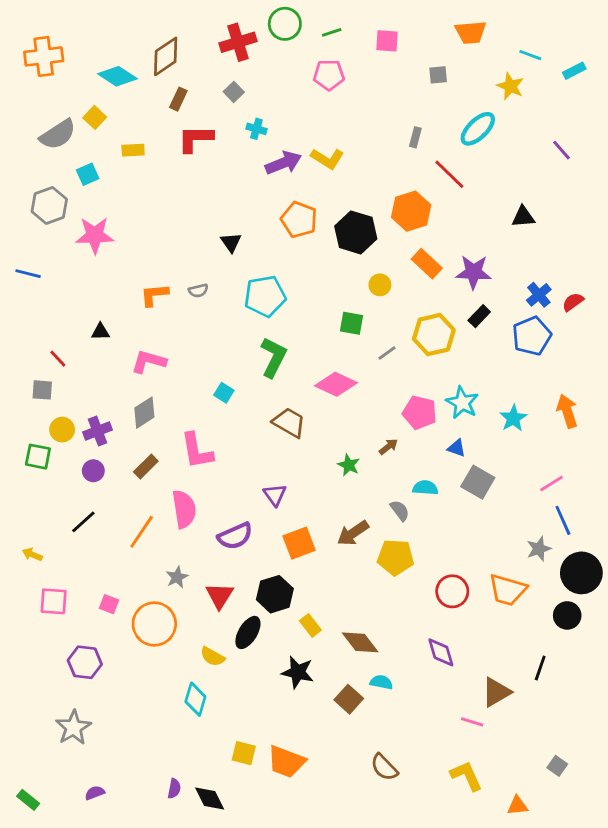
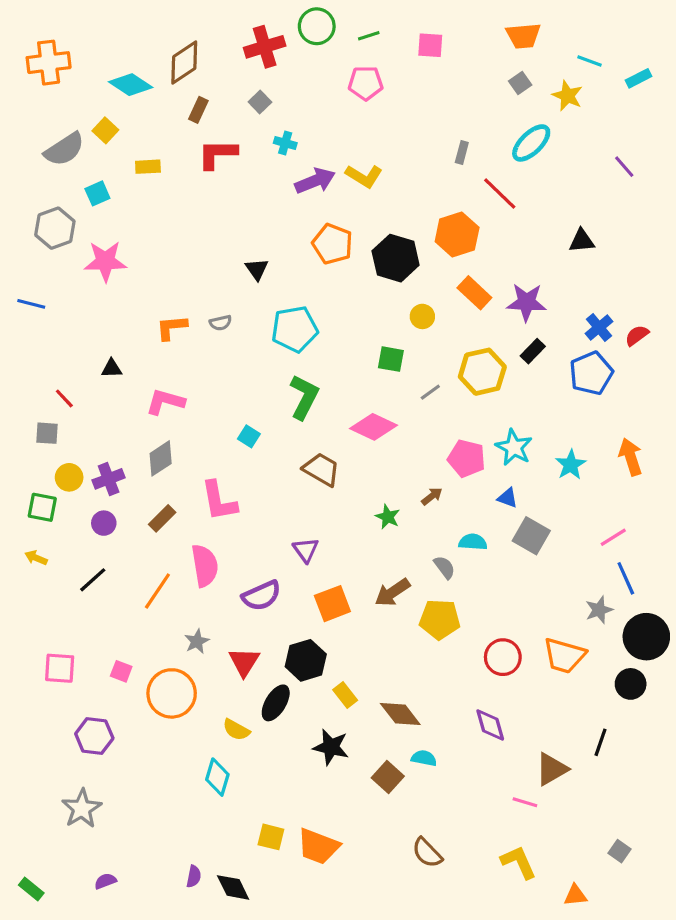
gray square: (438, 75) -> (520, 83), moved, turned -30
yellow arrow: (32, 554) -> (36, 558), moved

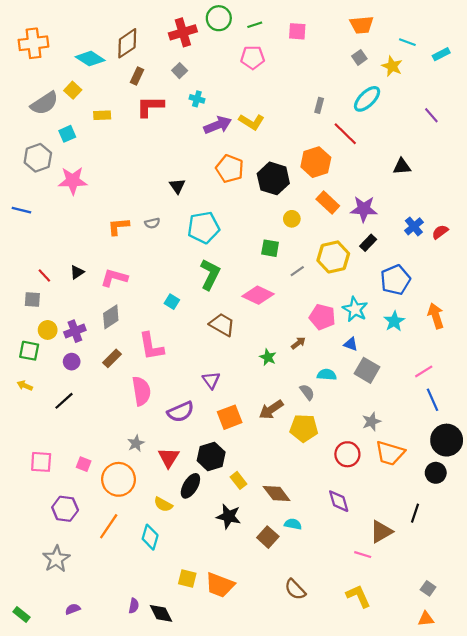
black triangle: (112, 369) -> (77, 272), moved, turned -32
blue pentagon: (591, 373) -> (395, 280), moved
orange line: (157, 591) -> (109, 526), moved
gray star: (599, 610) -> (371, 422), moved
orange triangle: (575, 895) -> (426, 619), moved

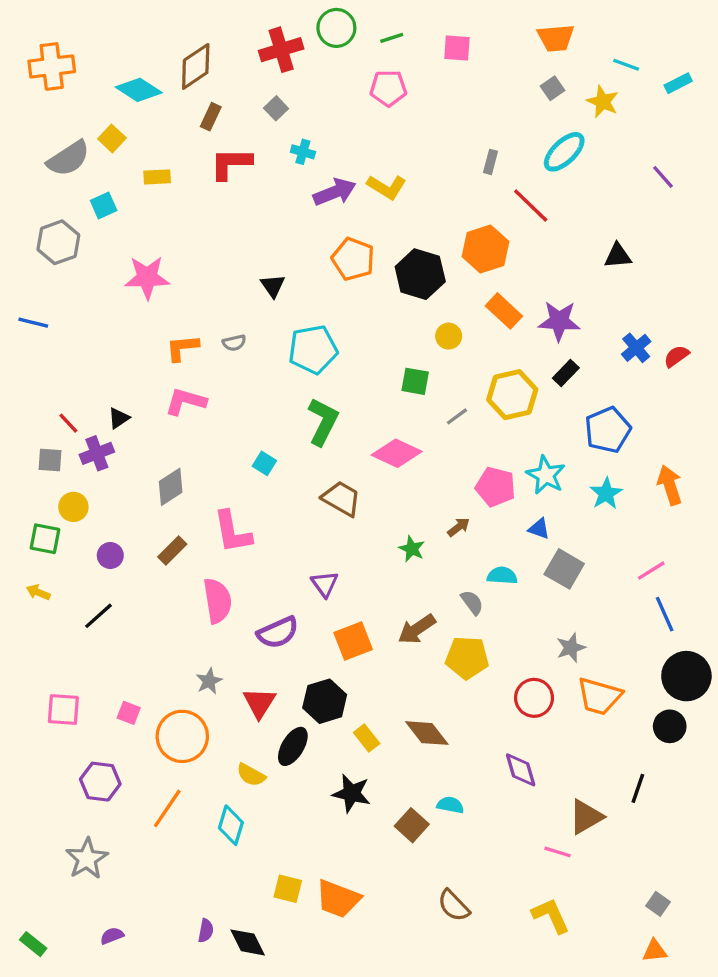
pink star: (73, 181) -> (147, 277), moved
pink L-shape: (114, 278) -> (186, 401), moved
purple cross: (75, 331) -> (97, 453), moved
brown diamond: (277, 494) -> (427, 733), moved

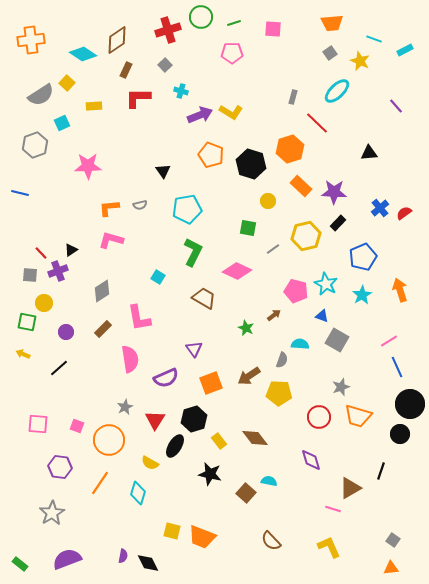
gray semicircle: (472, 602) -> (282, 360), turned 56
purple semicircle: (112, 936) -> (67, 559), size x2.0

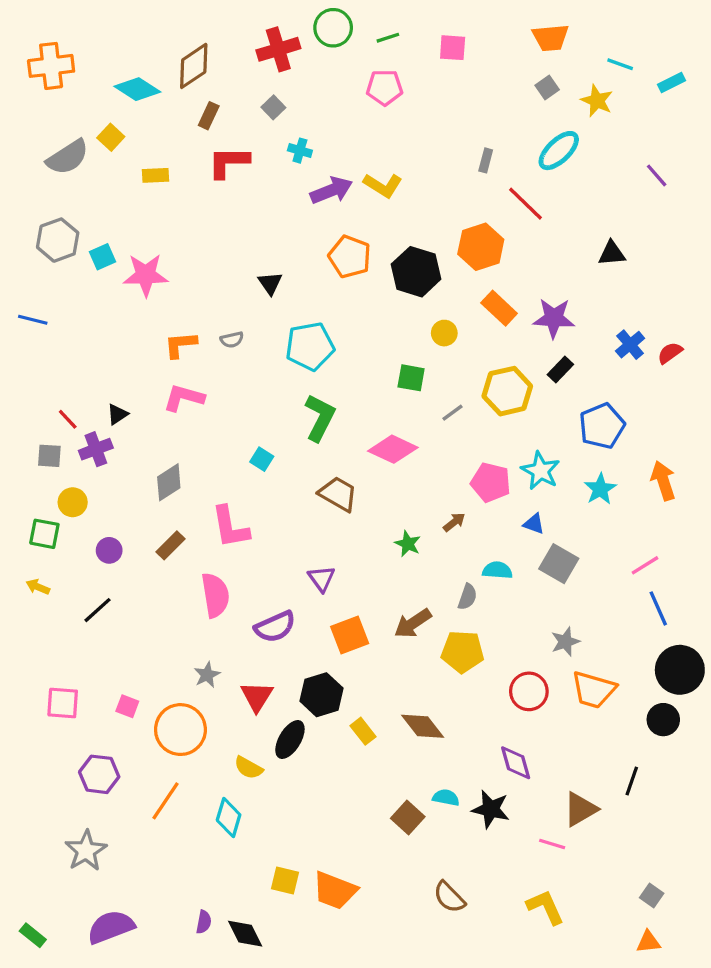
cyan square: (62, 123) -> (102, 257), moved
black star: (210, 474) -> (491, 809), moved

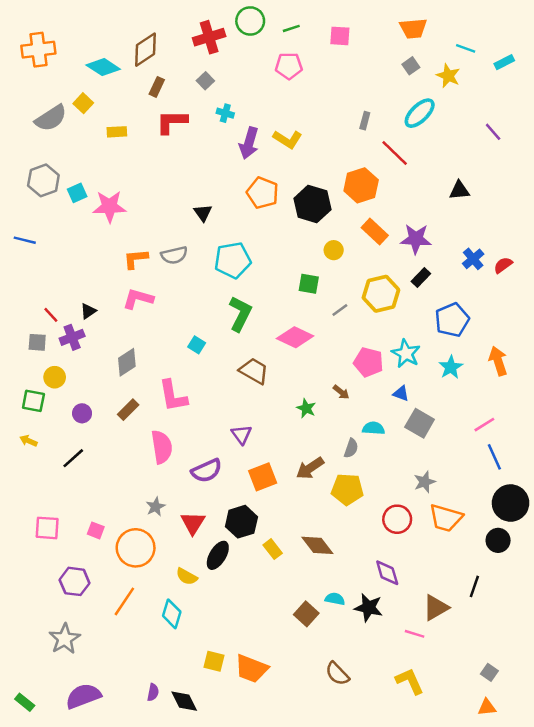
purple arrow: (331, 190) -> (249, 143), turned 128
gray semicircle: (232, 340) -> (174, 255), size x1.5
brown arrow: (454, 522) -> (341, 392), turned 77

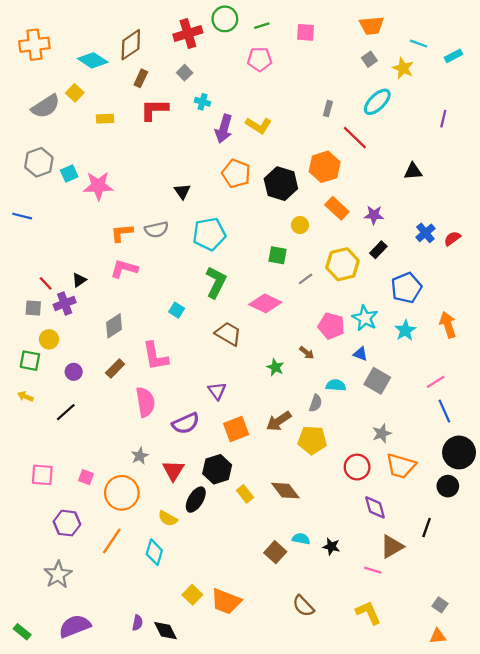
purple line: (493, 132) -> (443, 119), turned 54
purple star: (416, 239) -> (374, 215), size x0.7
purple diamond: (387, 573) -> (375, 507), moved
black star: (369, 608) -> (331, 547), size x0.7
yellow square: (214, 661) -> (192, 595), turned 30

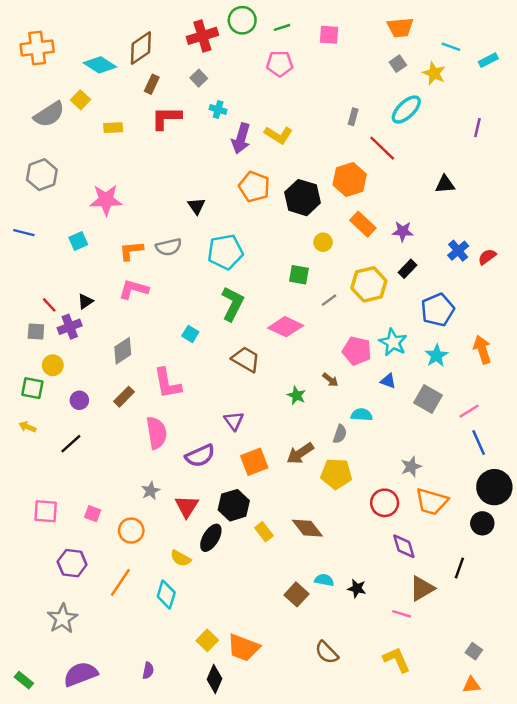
cyan square: (69, 174) -> (78, 241), moved
gray square: (377, 381) -> (428, 399), moved
orange circle: (122, 493) -> (131, 531), size x0.7
black diamond: (166, 631) -> (214, 679), moved, turned 50

